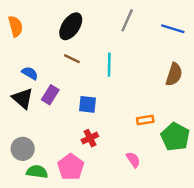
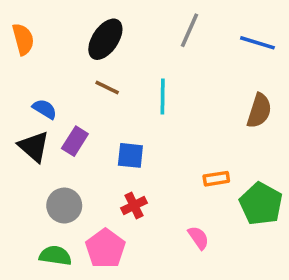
gray circle: (23, 149) -> (64, 206), moved

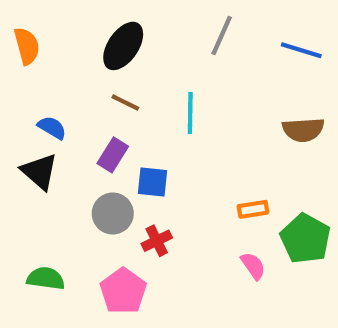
brown semicircle: (259, 111) -> (303, 130), turned 68
purple rectangle: (75, 141) -> (113, 155), moved
gray circle: (64, 206) -> (113, 214), moved
pink semicircle: (198, 238) -> (253, 266), moved
green semicircle: (55, 256) -> (46, 278), moved

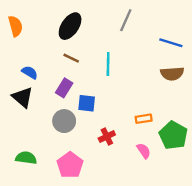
blue line: (301, 50) -> (171, 43), moved
red cross: (157, 241) -> (107, 136), moved

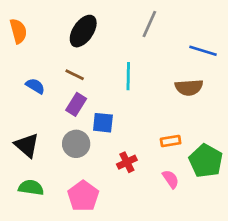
brown line: (71, 58) -> (75, 75), moved
brown semicircle: (172, 74) -> (189, 87), moved
black triangle: (23, 97) -> (27, 145), moved

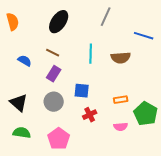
brown semicircle: (189, 87) -> (121, 58), moved
blue square: (103, 123) -> (82, 91), moved
pink semicircle: (171, 179) -> (121, 127), turned 120

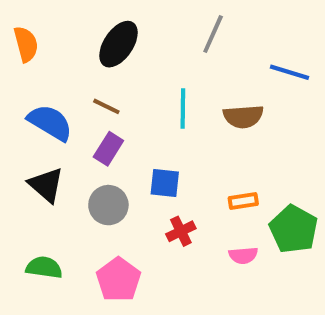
blue semicircle: (25, 61) -> (50, 123), size x1.6
black triangle: (19, 103) -> (46, 185), moved

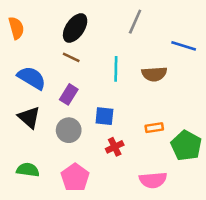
brown line: (106, 106) -> (71, 57), moved
pink semicircle: (243, 255) -> (153, 180), moved, size x1.5

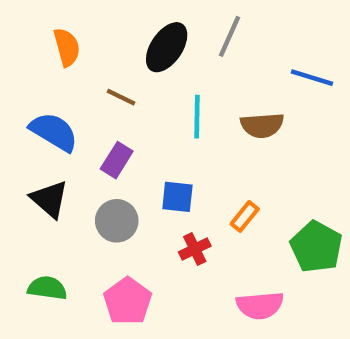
orange semicircle: (16, 28) -> (67, 47), moved
black ellipse: (75, 28) -> (167, 47), moved
orange rectangle: (154, 128) -> (245, 216), moved, turned -42

